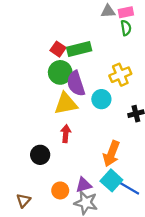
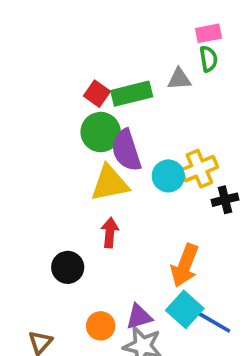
gray triangle: (108, 11) -> (179, 79), moved
yellow cross: (120, 75) -> (199, 169), moved

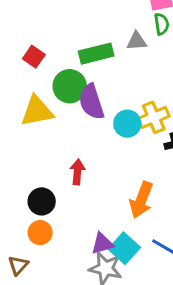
red square: (97, 94) -> (34, 57), moved
yellow triangle: (110, 183) -> (37, 111), moved
cyan square: (185, 309) -> (124, 248), moved
orange circle: (101, 326) -> (40, 233), moved

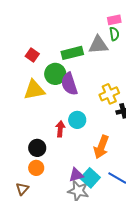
gray triangle: (137, 41) -> (98, 45), size x1.5
cyan circle: (127, 124) -> (77, 120), moved

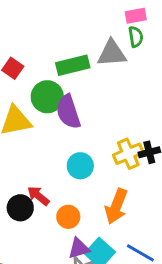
yellow cross: (109, 94) -> (128, 154), moved
red arrow: (60, 129) -> (38, 196), moved, turned -56
orange circle: (36, 168) -> (68, 217), moved

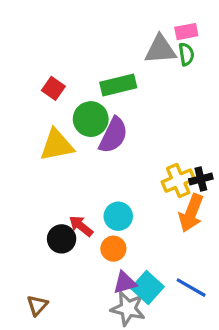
gray triangle: (112, 53) -> (160, 49), moved
purple semicircle: (68, 112) -> (113, 135), turned -136
cyan circle: (80, 166) -> (118, 216), moved
orange arrow: (116, 206) -> (191, 213), moved

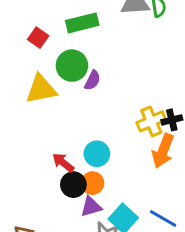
green rectangle: (118, 85) -> (82, 23), moved
purple semicircle: (113, 135) -> (92, 80), size x0.6
black circle: (62, 239) -> (73, 185), moved
purple triangle: (125, 283) -> (91, 207), moved

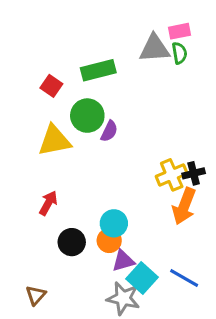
cyan circle: (97, 154) -> (114, 223), moved
red arrow: (63, 163) -> (48, 203), moved, turned 80
black circle: (73, 185) -> (72, 242), moved
purple triangle: (91, 207) -> (123, 261), moved

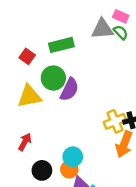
pink rectangle: (179, 31) -> (121, 16), turned 35
green semicircle: (179, 53) -> (121, 32), turned -35
purple semicircle: (109, 131) -> (69, 89), size x1.5

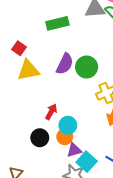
red square: (27, 56) -> (19, 48), moved
green circle: (53, 78) -> (87, 67), moved
red arrow: (25, 142) -> (51, 112), moved

